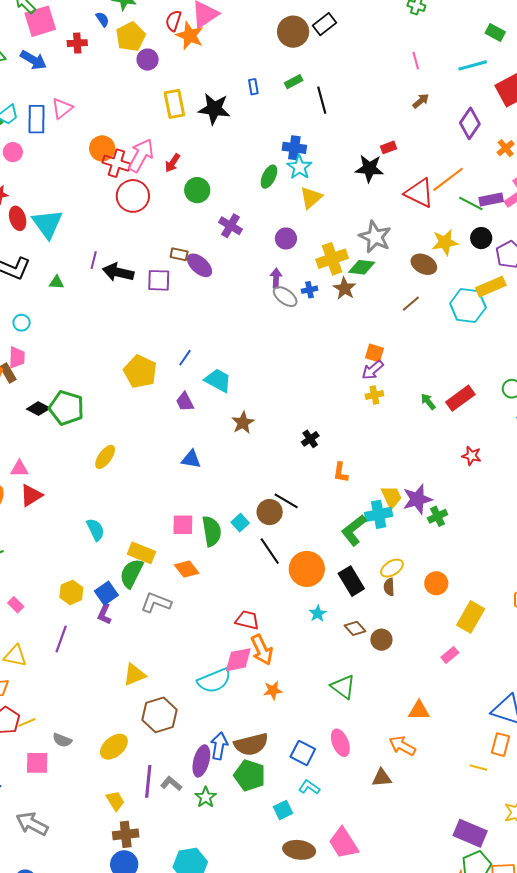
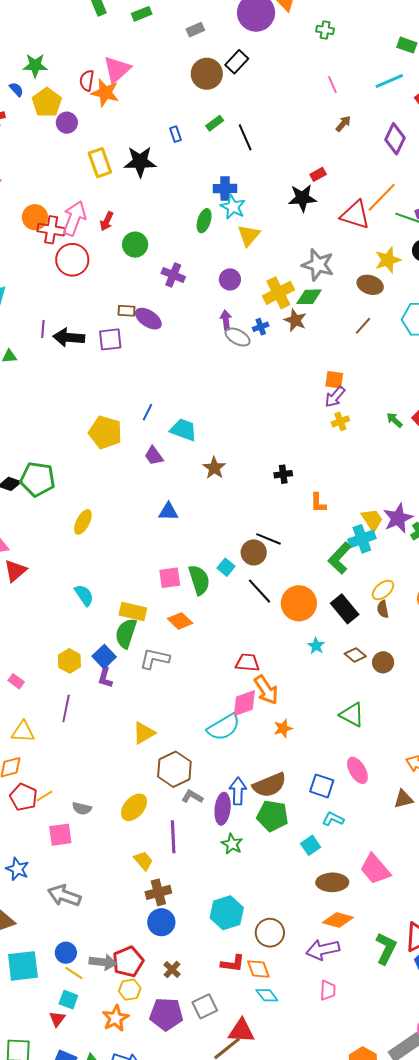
black cross: (310, 439) -> (283, 474), turned 36
gray L-shape: (171, 784) -> (192, 797), moved

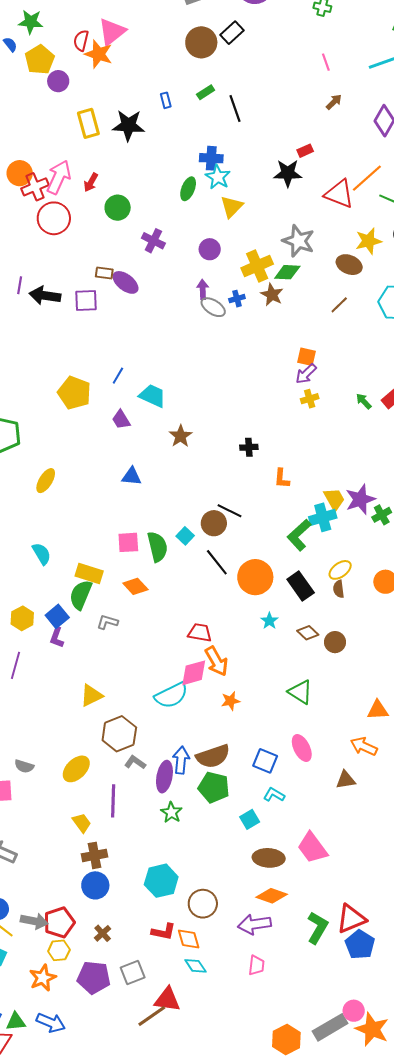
red cross: (51, 230) -> (35, 187), turned -36
gray L-shape: (155, 659) -> (107, 622), size x0.7

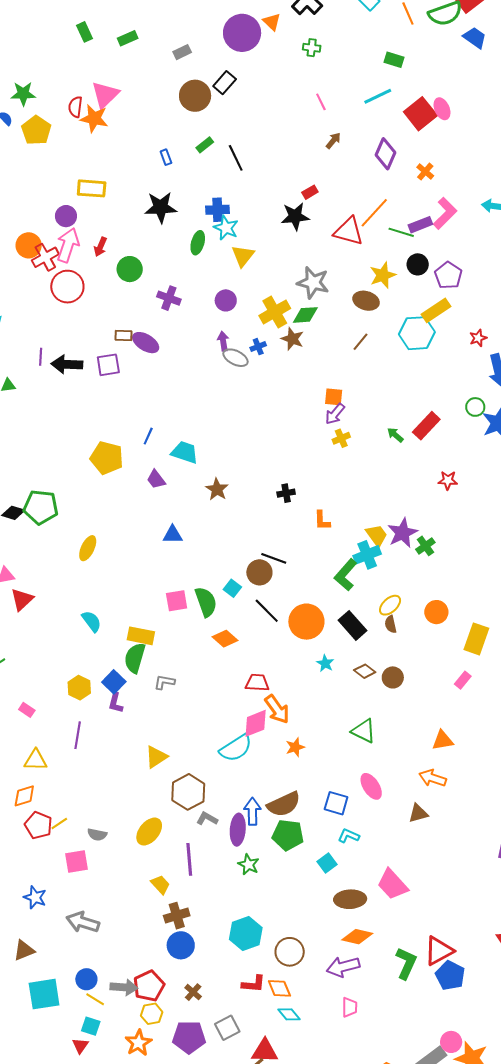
purple circle: (58, 81) -> (66, 216), moved
yellow rectangle: (88, 123) -> (92, 188), turned -64
black star: (128, 125) -> (161, 207), moved
orange diamond: (135, 586) -> (225, 639), moved

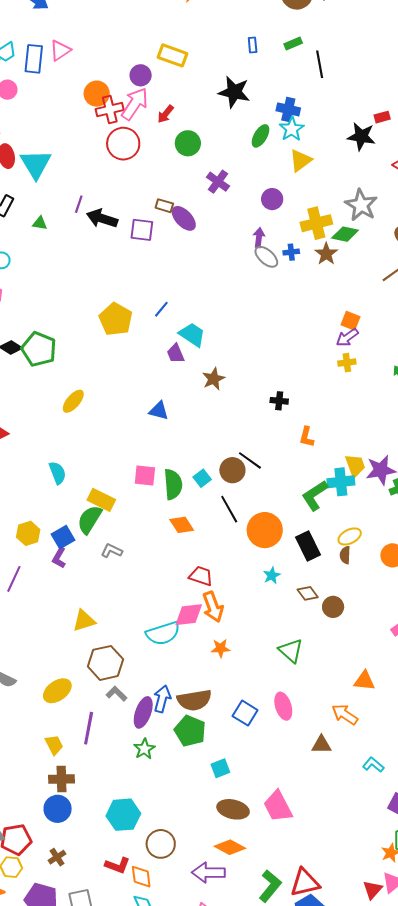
purple trapezoid: (156, 479) -> (176, 354), moved
cyan L-shape: (349, 836) -> (373, 765), moved

